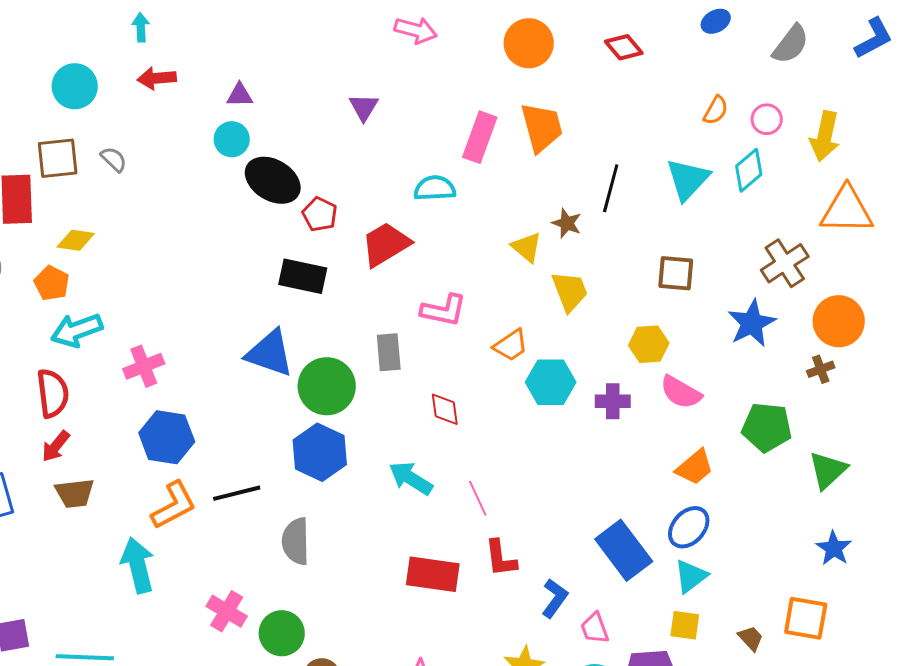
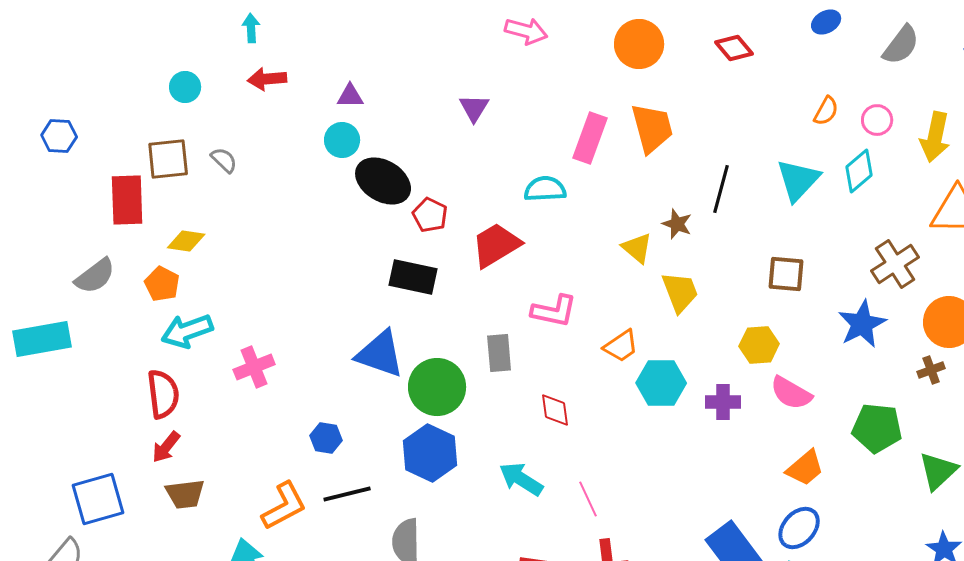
cyan circle: (75, 86) -> (185, 87), size x0.7
blue hexagon: (167, 437) -> (326, 438), moved, size x0.6

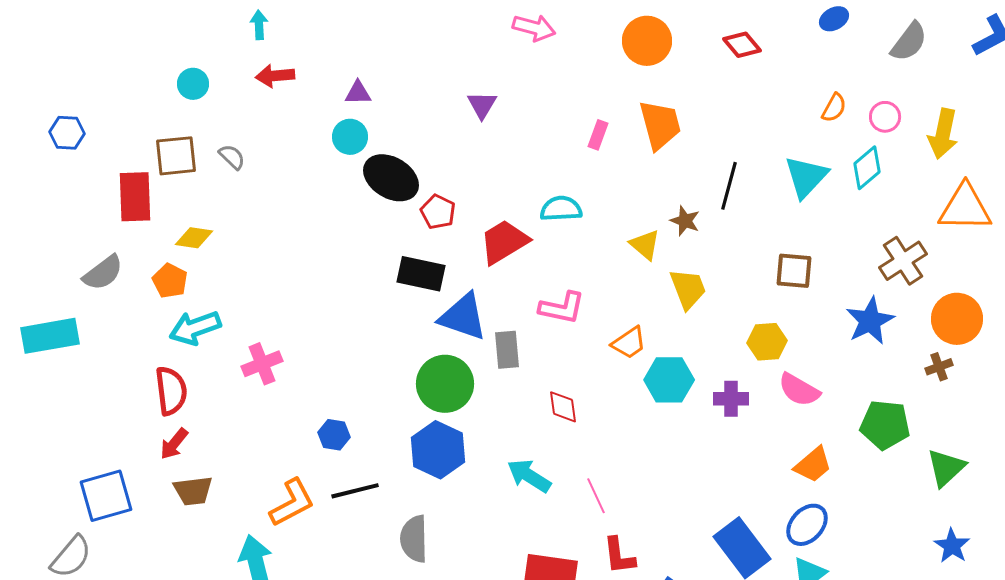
pink rectangle: (590, 138) -> (598, 135), size x0.6
cyan semicircle: (545, 189) -> (561, 209), moved
blue triangle: (380, 354) -> (463, 317), moved

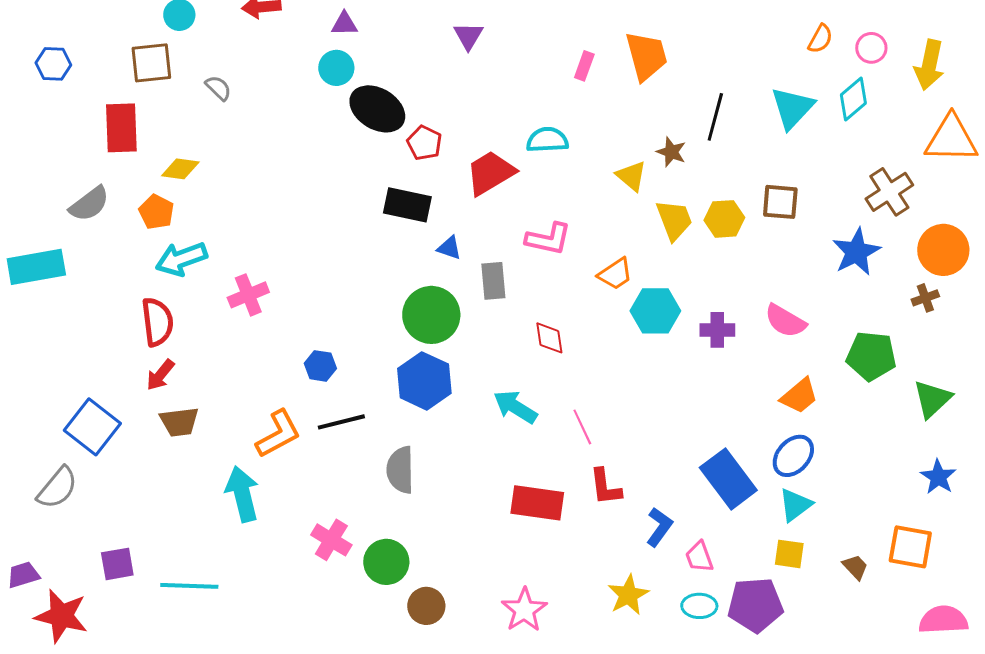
brown square: (176, 156) -> (151, 63), moved
blue triangle: (463, 317) -> (449, 248), size x0.5
yellow hexagon: (767, 342) -> (724, 219), moved
blue square: (106, 496) -> (92, 427), turned -36

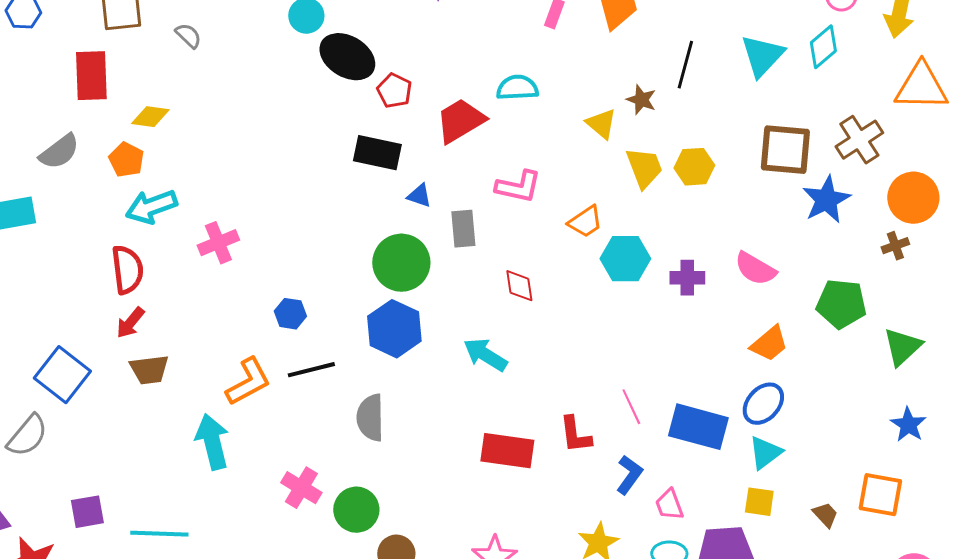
brown square: (780, 202) -> (785, 150), moved, size x1.4
pink line: (582, 427) -> (631, 407), moved
blue rectangle: (728, 479) -> (698, 427), turned -38

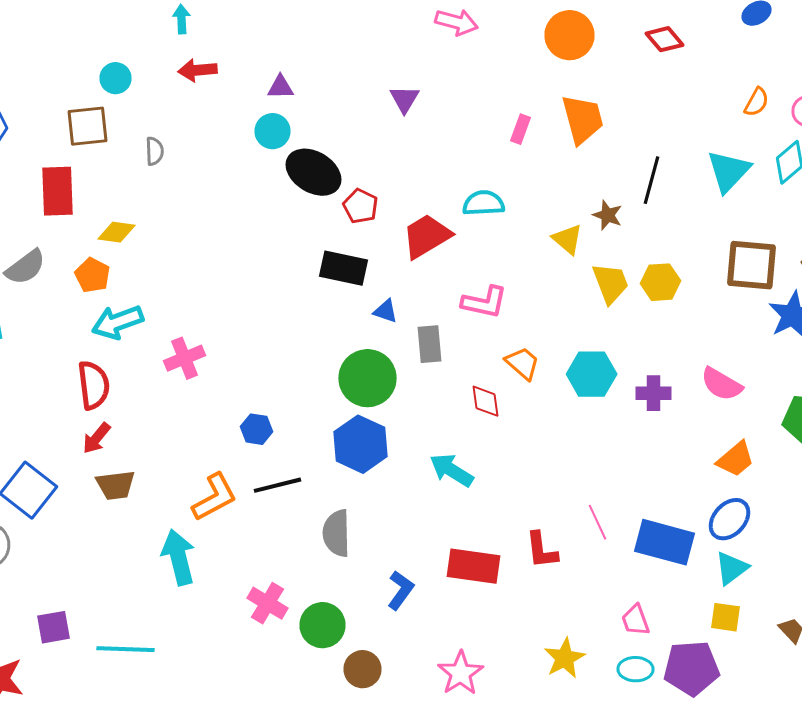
gray semicircle: (188, 36) -> (154, 151), turned 44
orange trapezoid: (585, 222) -> (522, 363), moved, turned -105
blue L-shape: (629, 475) -> (400, 590), moved

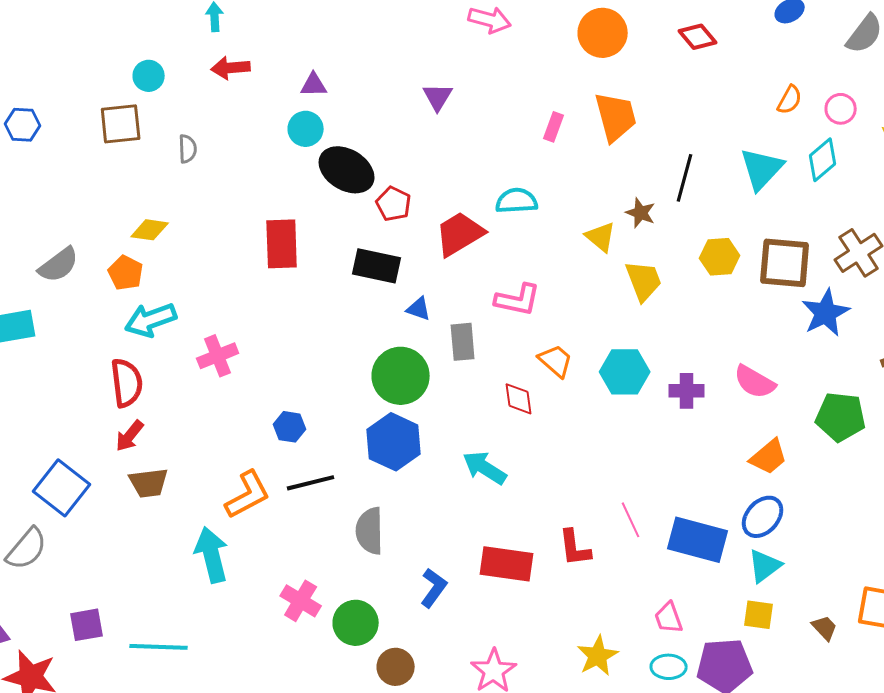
red rectangle: (58, 191) -> (282, 244), moved
yellow hexagon: (660, 282) -> (720, 257), moved

